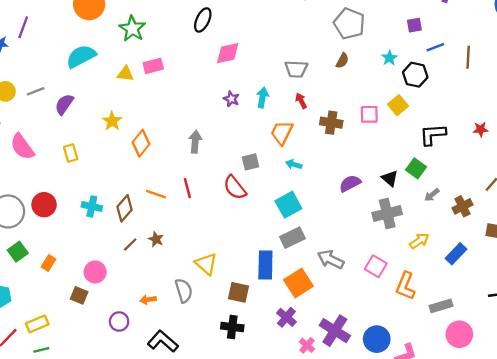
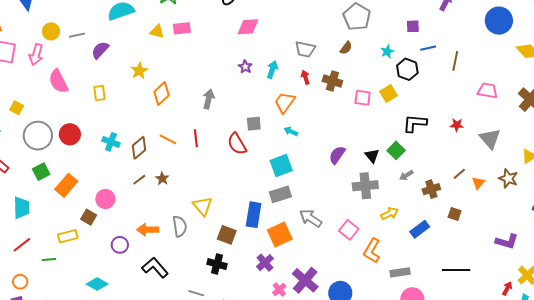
brown cross: (331, 123) -> (332, 81), moved
purple semicircle: (350, 183) -> (337, 155), turned -36
orange rectangle: (49, 263) -> (66, 185), size x1.6
orange arrow: (148, 300) -> (148, 230), size x1.5
yellow rectangle: (37, 324) -> (68, 236), moved

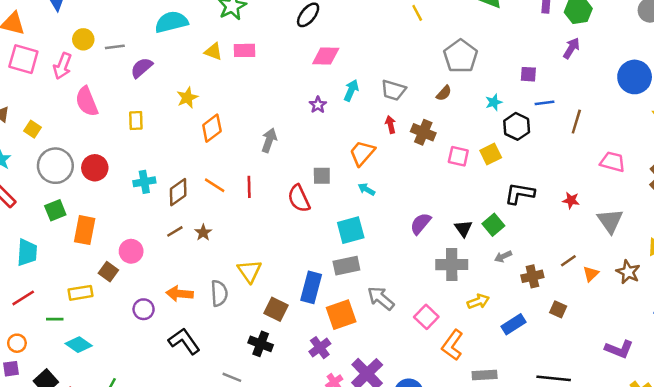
cyan arrow: (272, 70) -> (351, 90), moved
cyan cross: (111, 142) -> (144, 182), turned -36
orange rectangle: (66, 185) -> (85, 230), turned -35
cyan diamond: (97, 284) -> (79, 345), moved

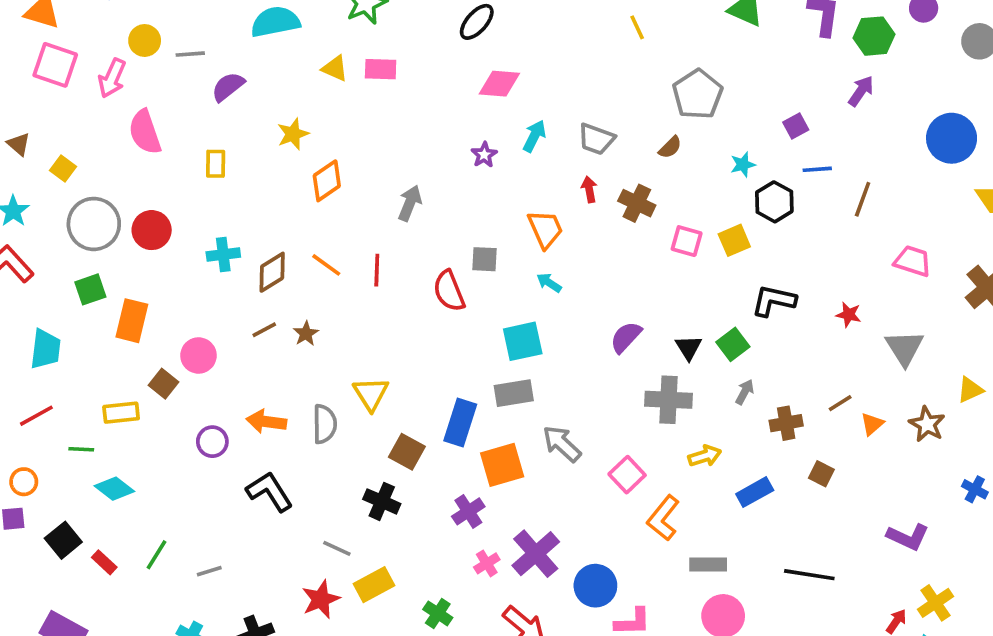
purple square: (528, 74) -> (796, 126), turned -35
orange trapezoid: (362, 153) -> (545, 229), turned 112
gray arrow: (503, 257) -> (745, 392), turned 140

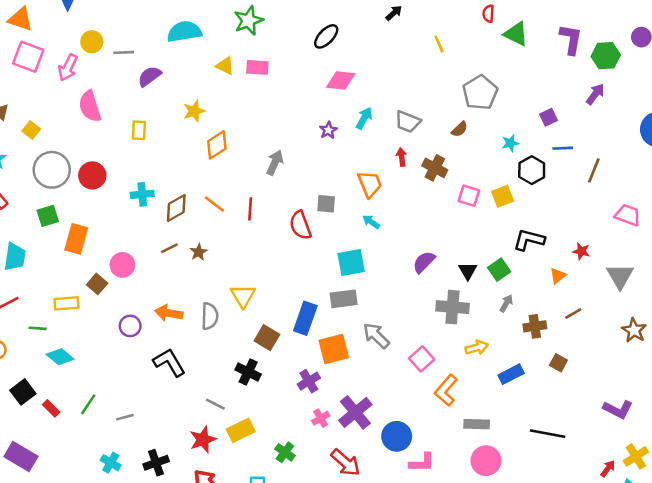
orange triangle: (872, 424) -> (558, 276), moved

